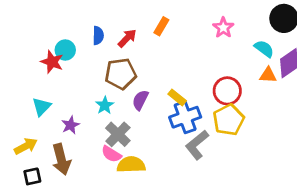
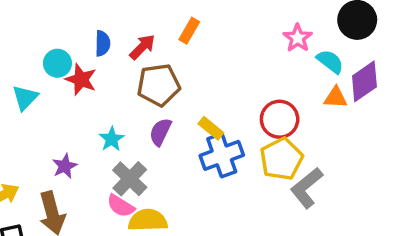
pink star: (223, 28) -> (298, 38), moved
red star: (52, 62) -> (81, 79), moved
brown pentagon: (121, 74) -> (159, 85), moved
cyan triangle: (42, 107) -> (25, 98), moved
gray L-shape: (197, 145) -> (307, 188), moved

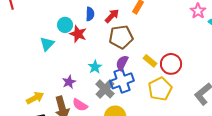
red circle: (280, 119) -> (171, 64), moved
blue cross: (222, 155) -> (122, 81), moved
yellow pentagon: (281, 159) -> (160, 89), moved
pink semicircle: (121, 206) -> (80, 105), moved

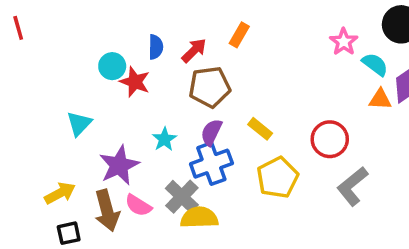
cyan triangle: (47, 44) -> (79, 124), moved
red circle: (171, 64) -> (330, 139), moved
purple star: (69, 82) -> (119, 165), size x1.6
gray cross: (105, 89) -> (182, 197), moved

